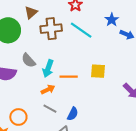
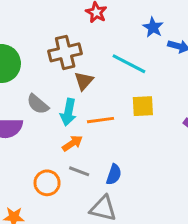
brown triangle: (31, 13) -> (84, 81), moved
cyan line: (81, 30) -> (129, 64), moved
orange circle: (18, 117) -> (47, 183), moved

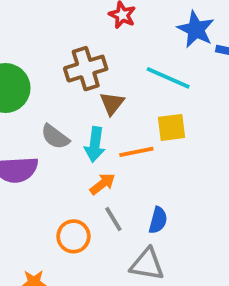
blue star: (153, 27) -> (196, 29), size x1.4
yellow square: (143, 106) -> (172, 127), moved
gray line: (79, 171) -> (113, 219), turned 42

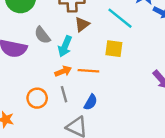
orange line: (136, 152) -> (88, 71), moved

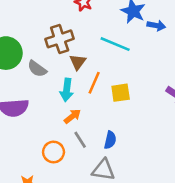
gray semicircle: (42, 35) -> (37, 69), moved
yellow square: (114, 49) -> (121, 93), moved
orange line: (88, 71) -> (94, 83), moved, turned -54

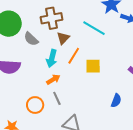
blue semicircle: (110, 140) -> (116, 101), moved

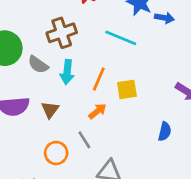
brown triangle: (63, 38) -> (50, 110), moved
cyan arrow: (52, 58) -> (67, 72), moved
orange arrow: (53, 79) -> (97, 111), moved

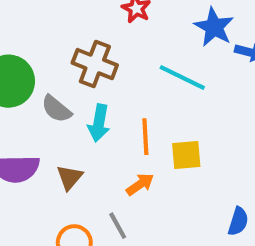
brown cross: (62, 33) -> (95, 64), turned 36
orange line: (99, 79) -> (145, 137), turned -30

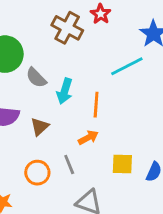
brown cross: (95, 64) -> (67, 28), moved
cyan line: (182, 77) -> (127, 66), turned -60
yellow square: (186, 155) -> (122, 164), moved

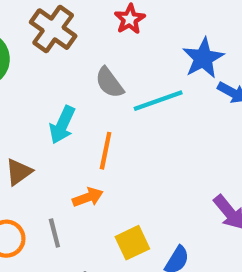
brown cross: (67, 28) -> (53, 29), moved
gray semicircle: (36, 78) -> (109, 83), moved
yellow square: (122, 164) -> (132, 243), turned -35

